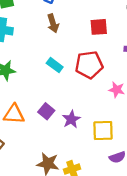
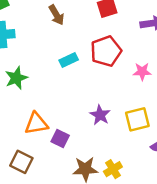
cyan rectangle: (55, 65) -> (69, 60), turned -49
purple square: (46, 111) -> (60, 138), moved

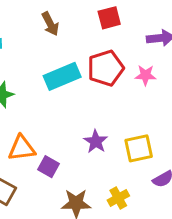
cyan rectangle: (69, 60) -> (62, 76), size x1.6
pink star: (142, 72) -> (145, 75), moved
yellow cross: (113, 169) -> (118, 198), moved

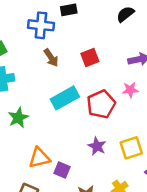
red square: (109, 18) -> (90, 57), moved
red pentagon: (106, 68) -> (101, 104), moved

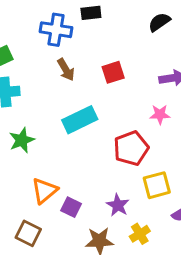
red pentagon: (101, 104) -> (131, 148), moved
purple star: (97, 146) -> (118, 205), moved
orange triangle: (39, 158) -> (44, 191), turned -30

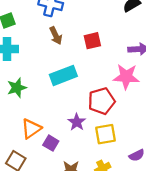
pink star: (160, 114) -> (126, 77), size x1.6
yellow square: (157, 185) -> (105, 134), moved
purple star: (118, 205) -> (77, 122), moved

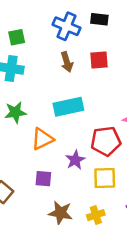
red square: (92, 41) -> (99, 60), moved
orange triangle: (31, 129) -> (42, 139), moved
purple square: (51, 143) -> (43, 179), turned -35

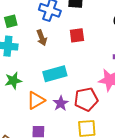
brown arrow: (67, 62) -> (42, 38), moved
purple star: (75, 160) -> (61, 103), moved

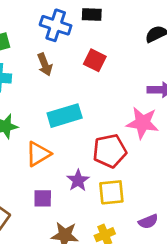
red square: (77, 35) -> (95, 60), turned 35
purple star: (61, 103) -> (78, 180), moved

